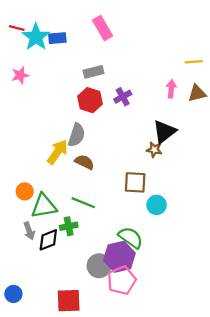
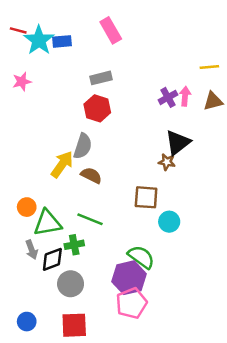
purple cross: (123, 97) -> (168, 97), moved
gray circle: (99, 266) -> (71, 284), moved
blue circle: (13, 294) -> (27, 322), moved

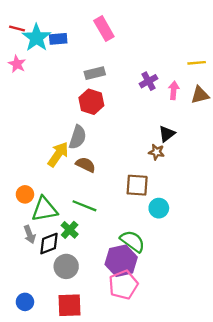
pink star: (22, 82) -> (17, 64), moved, turned -30
purple cross: (168, 97) -> (149, 81), moved
black triangle: (178, 142) -> (167, 134), size x0.7
green cross: (74, 245) -> (70, 230), turned -36

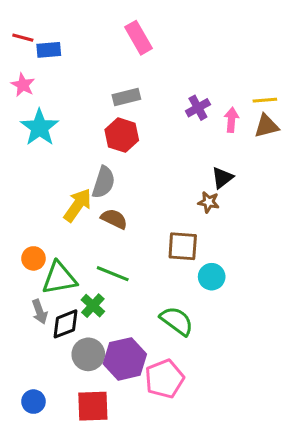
cyan star: (36, 38) -> (40, 127), moved
blue rectangle: (58, 39) -> (49, 50), moved
yellow line: (197, 63) -> (265, 100), moved
purple hexagon: (121, 261) -> (125, 359), moved

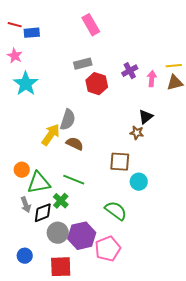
red hexagon: (122, 135) -> (97, 84), moved
blue circle: (33, 402) -> (25, 256), moved

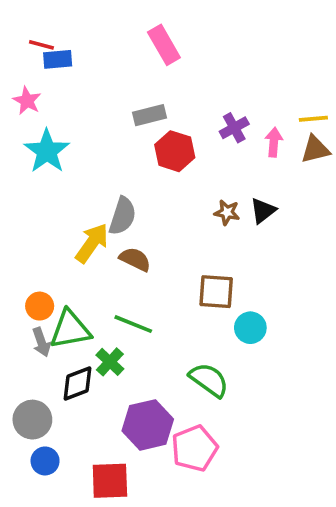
red line: (15, 25) -> (41, 45), moved
brown star: (137, 133) -> (227, 212), moved
gray arrow: (26, 205) -> (41, 342), moved
gray circle: (58, 233) -> (32, 420), moved

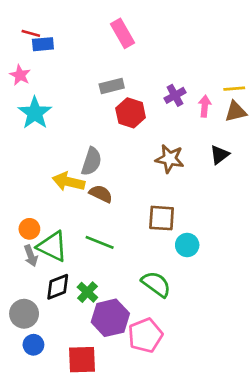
black triangle: (263, 211) -> (219, 155), moved
brown star: (227, 212) -> (170, 159), size x1.5
yellow arrow: (92, 243) -> (69, 182), turned -112
green triangle: (70, 329) -> (52, 246), turned 36
green cross: (110, 362) -> (87, 292), moved

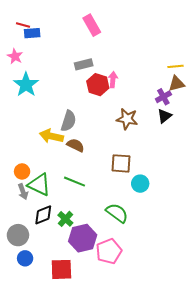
purple cross: (175, 95) -> (163, 97), moved
pink arrow: (205, 106) -> (113, 80), moved

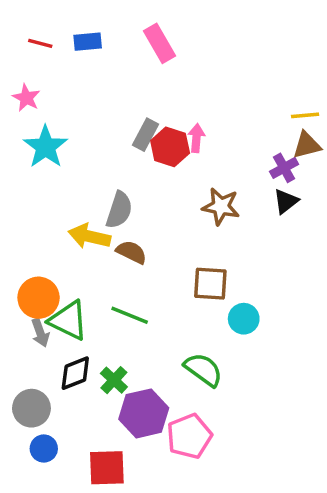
blue rectangle: (32, 33) -> (88, 42), moved
gray rectangle: (84, 64) -> (145, 135), moved, turned -48
orange circle: (22, 171) -> (39, 298), size x1.5

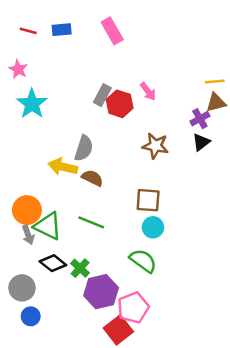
pink arrow: (196, 138) -> (148, 91), moved, turned 138
cyan circle: (244, 319) -> (153, 227), moved
black diamond: (75, 373) -> (53, 263), turned 60
red square: (107, 468) -> (118, 330), moved, turned -36

